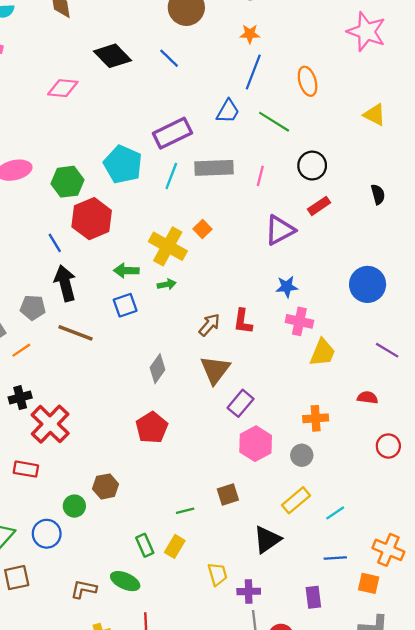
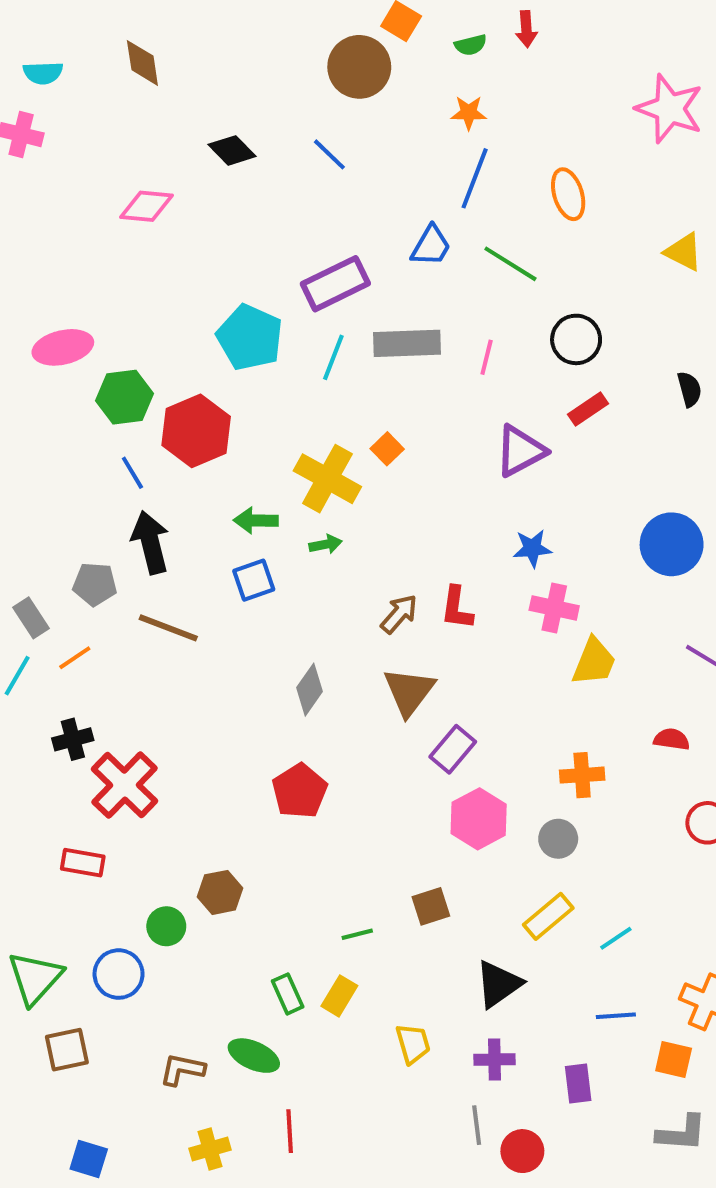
black diamond: (112, 56) -> (232, 150), size x0.7
green hexagon: (67, 182) -> (125, 397), moved
purple cross: (249, 591) -> (495, 1060), moved

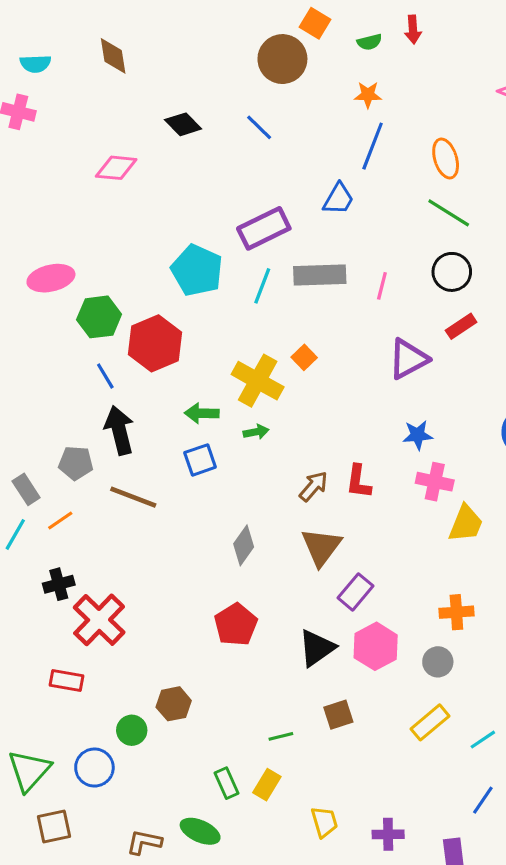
green line: (510, 264) -> (449, 213), moved
black triangle: (499, 984) -> (317, 648), moved
blue line: (616, 1016) -> (483, 800), turned -52

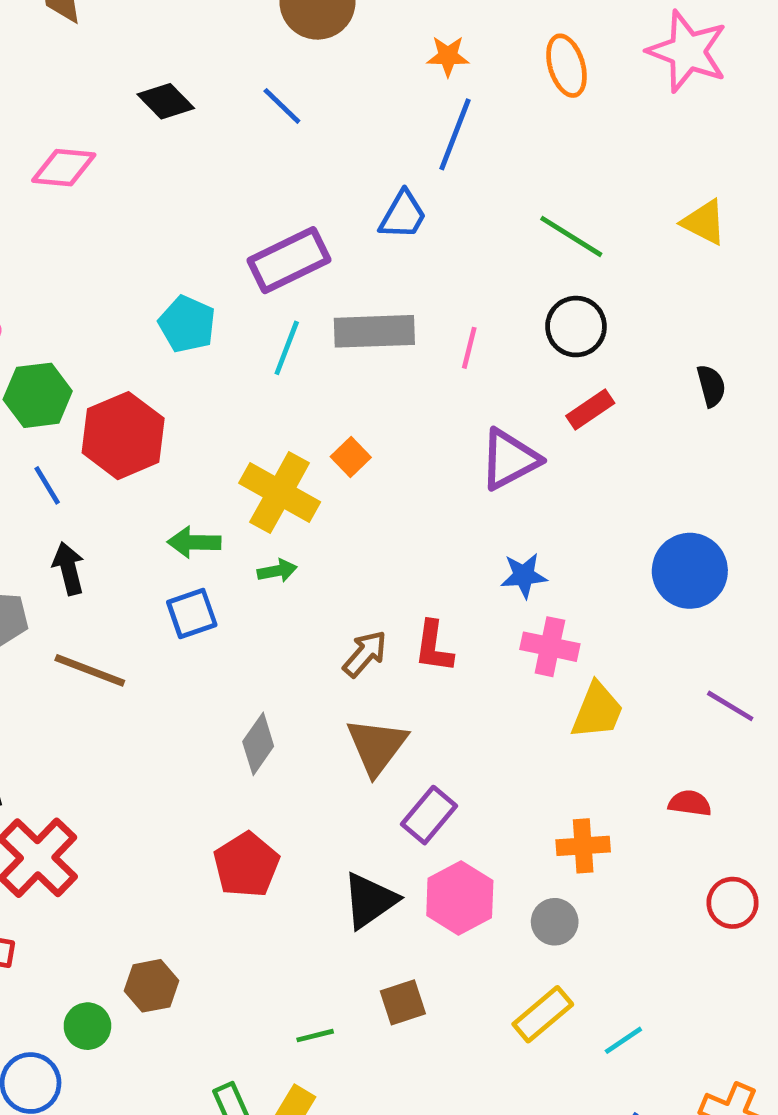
orange ellipse: (446, 158) -> (567, 66), moved
cyan pentagon: (197, 270) -> (187, 324), size x0.7
black arrow: (119, 430) -> (68, 568), size x0.7

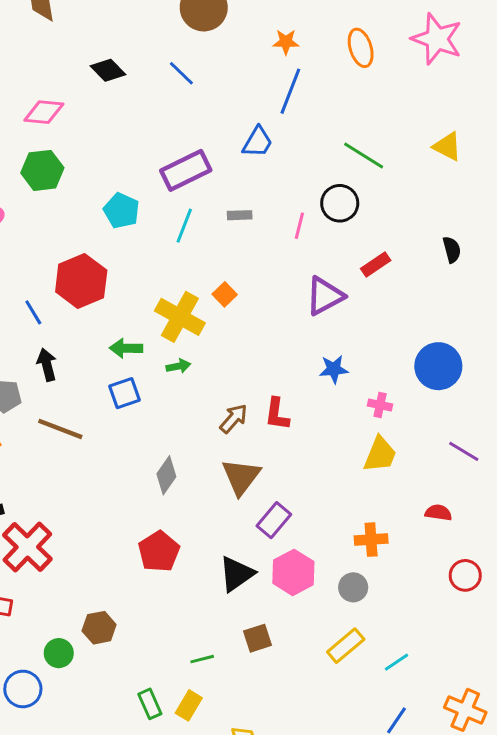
black circle: (576, 327) -> (340, 203), moved
gray rectangle: (374, 331) -> (240, 215), size x0.5
green hexagon: (38, 395) -> (42, 170), moved
pink cross: (550, 647) -> (380, 405), moved, size x0.7

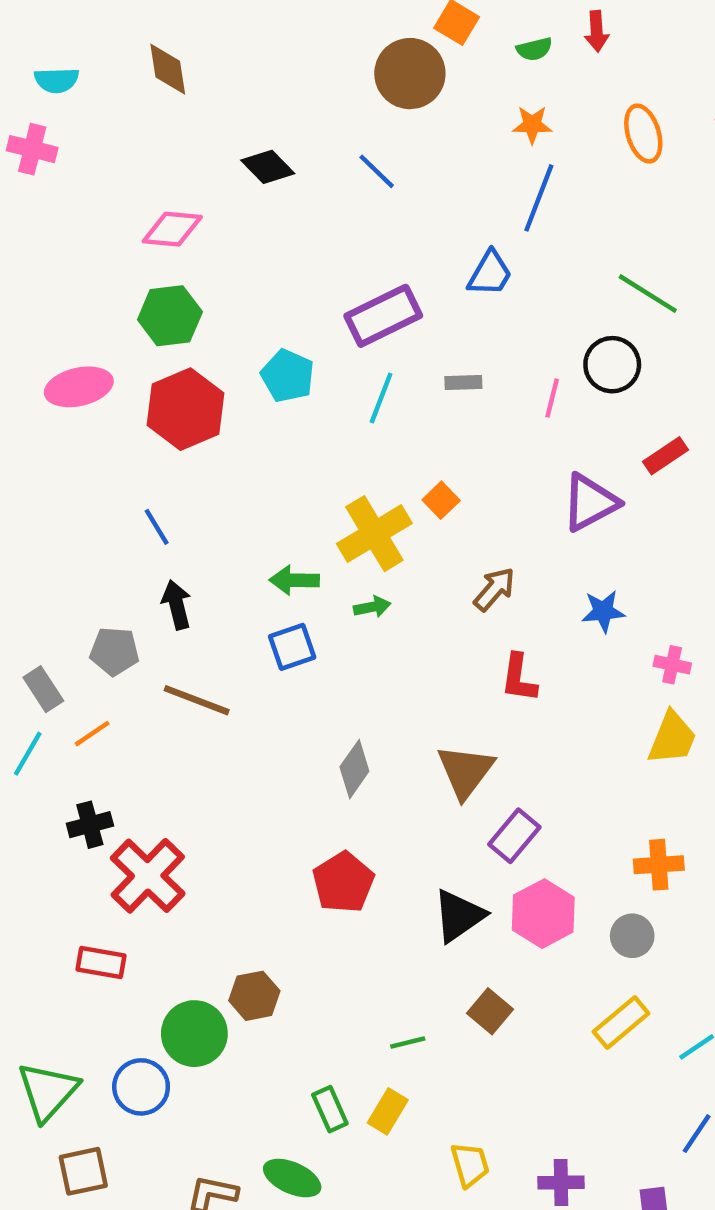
red hexagon: (81, 281) -> (185, 409), moved
yellow cross: (180, 317) -> (374, 534), turned 30
brown arrow: (234, 418) -> (494, 589), moved
brown square: (258, 638) -> (490, 1011), turned -32
green circle: (59, 653) -> (194, 1034), size x1.5

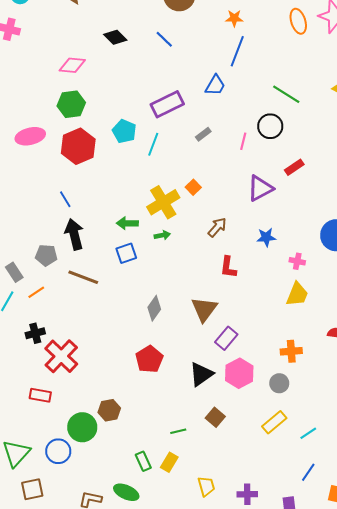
orange ellipse: (643, 134) -> (298, 21), moved
gray rectangle: (463, 382) -> (203, 134), turned -35
cyan line: (381, 398) -> (153, 144), moved
black arrow: (177, 605) -> (74, 234), size x1.4

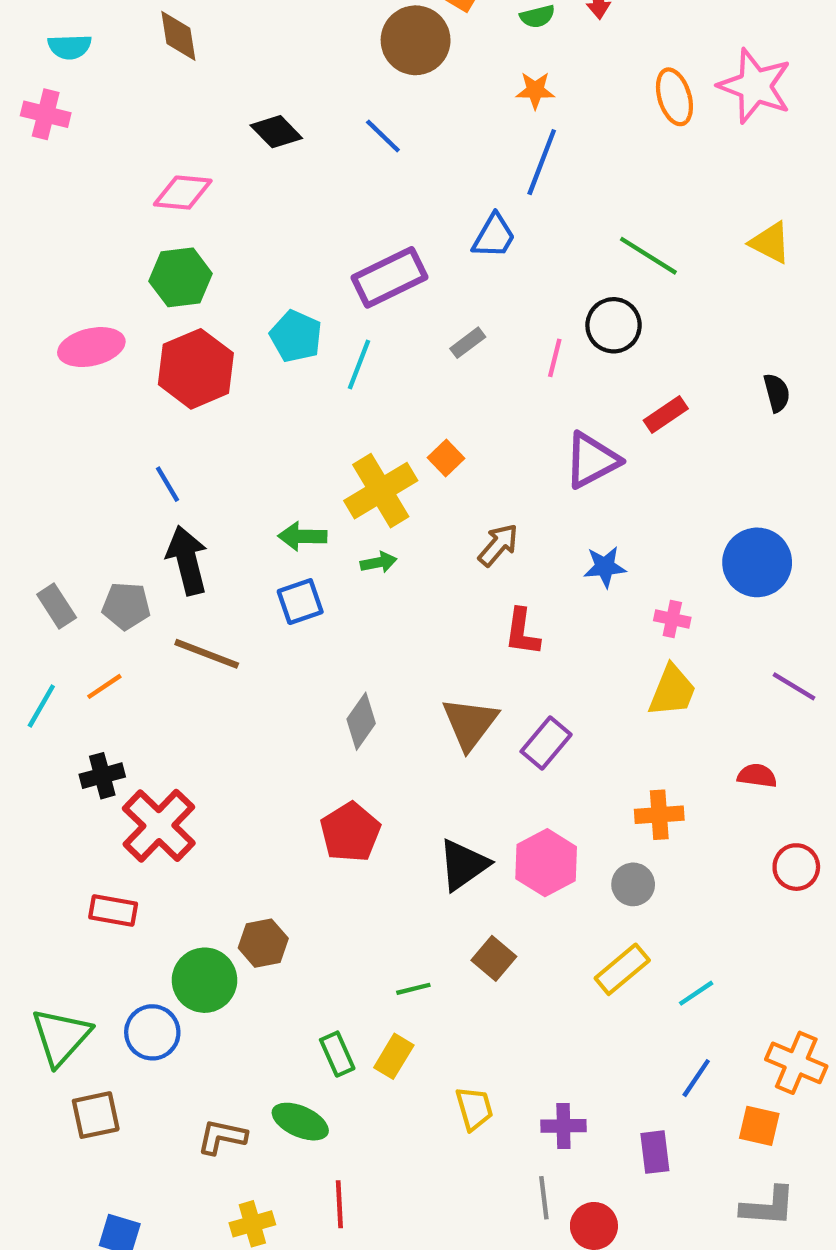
gray rectangle: (14, 272) -> (57, 606), moved
purple rectangle: (226, 338) -> (546, 743), moved

